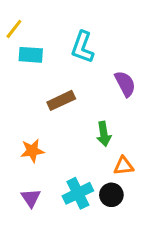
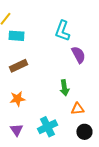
cyan L-shape: (82, 47) -> (62, 31), moved
brown rectangle: (61, 100) -> (18, 66), moved
black circle: (111, 195) -> (84, 132), moved

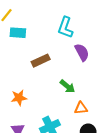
brown rectangle: (18, 66) -> (41, 61), moved
green arrow: (64, 88) -> (67, 86), turned -42

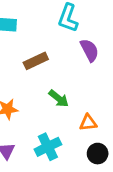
green arrow: (67, 86) -> (59, 98), moved

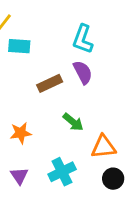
purple semicircle: (89, 50) -> (83, 72), moved
orange triangle: (88, 123) -> (103, 147), size x1.4

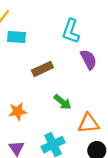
purple semicircle: (83, 72) -> (89, 59), moved

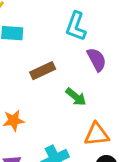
green arrow: (63, 102) -> (76, 97), moved

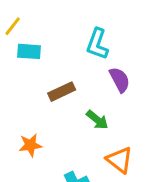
orange triangle: (97, 134) -> (120, 160), turned 44

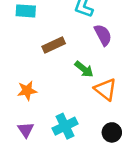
orange triangle: (120, 160) -> (106, 89), moved

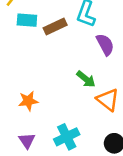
brown rectangle: (54, 45) -> (55, 27), moved

